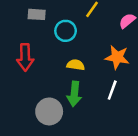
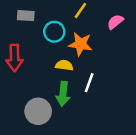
orange star: (117, 57) -> (80, 44), moved
white line: (112, 90) -> (89, 83), moved

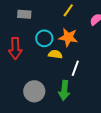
cyan circle: (54, 32) -> (44, 38), moved
green arrow: (63, 94) -> (64, 90), moved

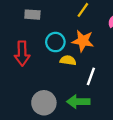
green arrow: (64, 90) -> (78, 102), turned 84

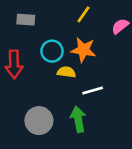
white line: (91, 76) -> (93, 90), turned 54
green arrow: (78, 102) -> (78, 119), turned 80

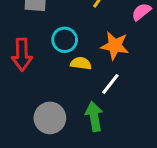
orange star: (83, 50) -> (115, 46), moved
white line: (93, 90) -> (110, 84), turned -36

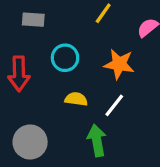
yellow semicircle: (81, 63) -> (76, 99), moved
gray circle: (50, 118) -> (30, 142), moved

